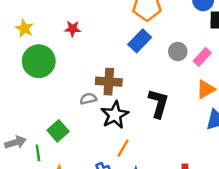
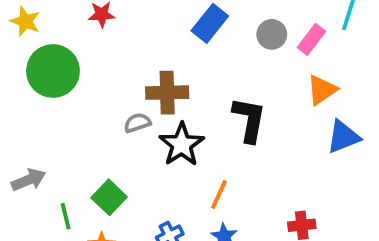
green square: (58, 131) -> (109, 197), moved
gray arrow: (15, 142) -> (29, 180), moved
orange line: (123, 148) -> (219, 194), moved

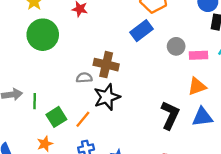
pink rectangle: (311, 39) -> (199, 55), turned 36
black L-shape: (249, 120) -> (170, 115), moved
orange line: (219, 194) -> (83, 119), moved
green line: (66, 216) -> (35, 101), moved

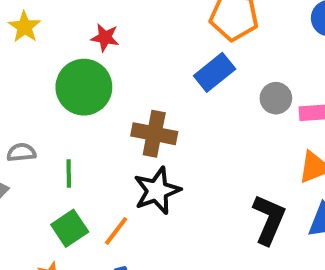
green circle: (43, 35) -> (84, 87), moved
gray semicircle: (84, 78) -> (21, 152), moved
green line: (35, 101) -> (69, 173), moved

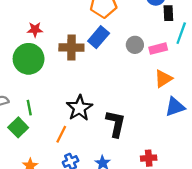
brown cross: (154, 134) -> (71, 47), moved
black L-shape: (269, 219) -> (116, 124), moved
green square: (70, 228) -> (18, 127), moved

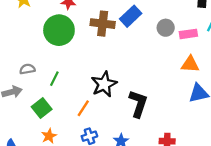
orange triangle: (163, 79) -> (190, 64), turned 30
green line: (29, 108) -> (54, 79), turned 32
green square: (18, 127) -> (42, 108), moved

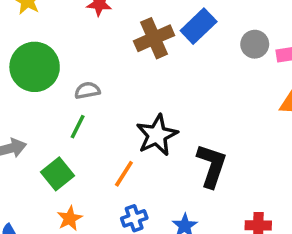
brown cross: (103, 24) -> (154, 38), turned -30
green circle: (59, 30) -> (35, 67), moved
gray semicircle: (27, 69) -> (87, 90), moved

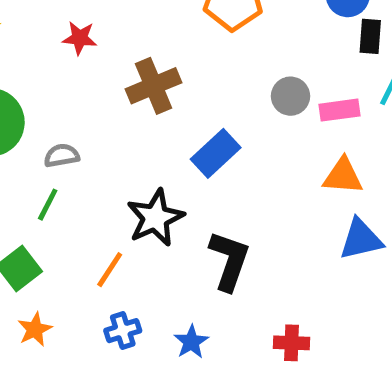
blue rectangle: (199, 26) -> (216, 153), moved

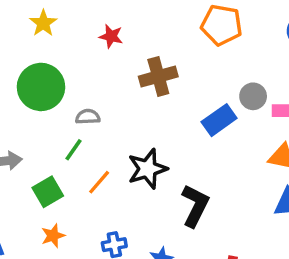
blue rectangle: (216, 153) -> (219, 120), moved
orange line: (110, 270) -> (99, 182), moved

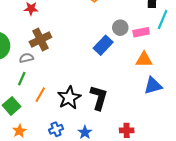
brown cross: (158, 77) -> (40, 39), moved
black star: (147, 169) -> (69, 98), moved

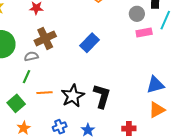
gray circle: (120, 28) -> (137, 14), moved
blue rectangle: (103, 45) -> (90, 43), moved
orange triangle: (144, 60) -> (157, 110), moved, turned -30
orange line: (40, 95) -> (45, 93), turned 56

